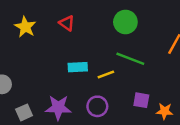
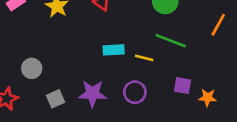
yellow line: (106, 75) -> (144, 58), turned 35

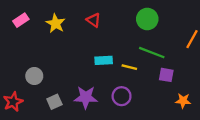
purple square: (182, 86) -> (166, 75), moved

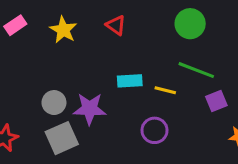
purple square: (166, 75) -> (216, 101), turned -32
gray circle: (34, 76) -> (54, 103), moved
purple star: (86, 97) -> (90, 109), moved
gray square: (54, 102) -> (62, 138), size x1.5

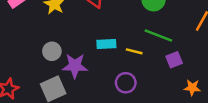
gray circle: (54, 103) -> (52, 51), moved

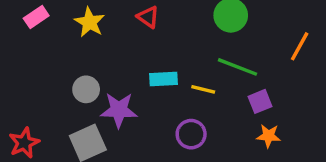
orange star: (192, 88) -> (269, 136), moved

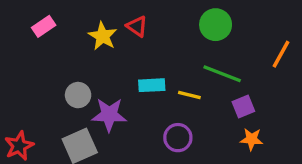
pink rectangle: (36, 17) -> (44, 26), moved
yellow star: (90, 22) -> (103, 36), moved

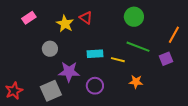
gray circle: (78, 95) -> (50, 49), moved
purple square: (243, 106) -> (166, 59), moved
purple circle: (178, 138) -> (95, 86), moved
orange star: (252, 139) -> (136, 82), moved

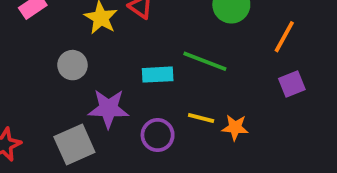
orange line: (174, 35) -> (284, 37), moved
green line: (138, 47) -> (205, 61), moved
yellow line: (118, 60) -> (201, 118), moved

